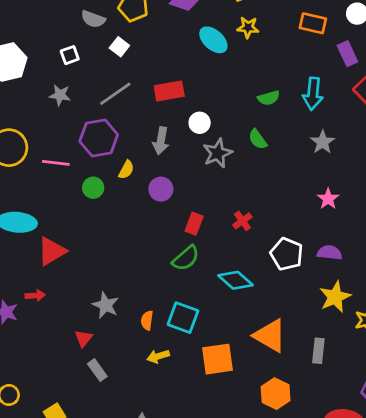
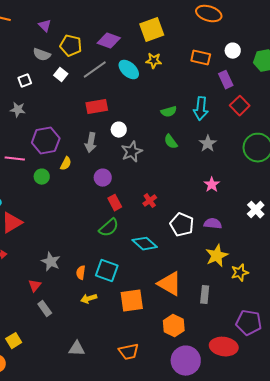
gray line: (115, 94) -> (95, 70), moved
green semicircle: (258, 139) -> (171, 142), moved
purple circle: (161, 189) -> (103, 178), moved
red rectangle: (194, 224) -> (115, 203), turned -49

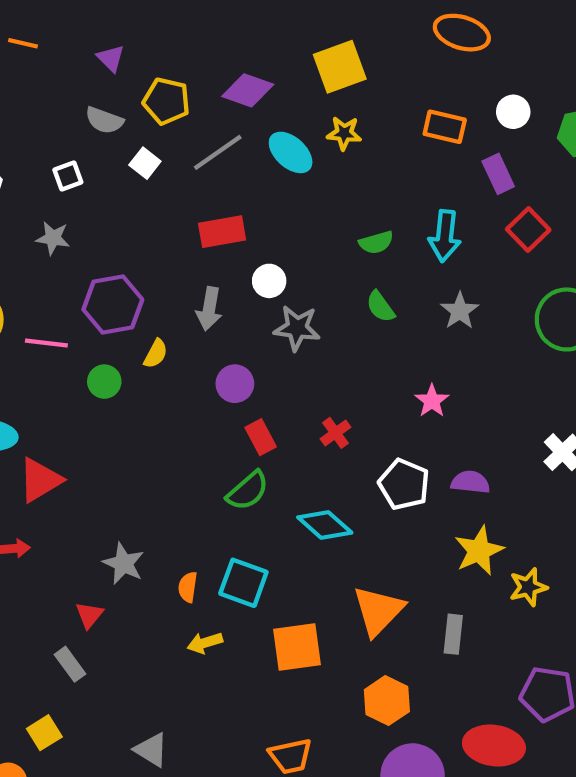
gray star: (132, 152) -> (297, 328), turned 30
pink star: (212, 185) -> (432, 401), moved
orange triangle: (170, 284) -> (378, 611), turned 44
gray rectangle: (45, 309) -> (70, 664), moved
gray triangle: (77, 349) -> (151, 750), moved, turned 30

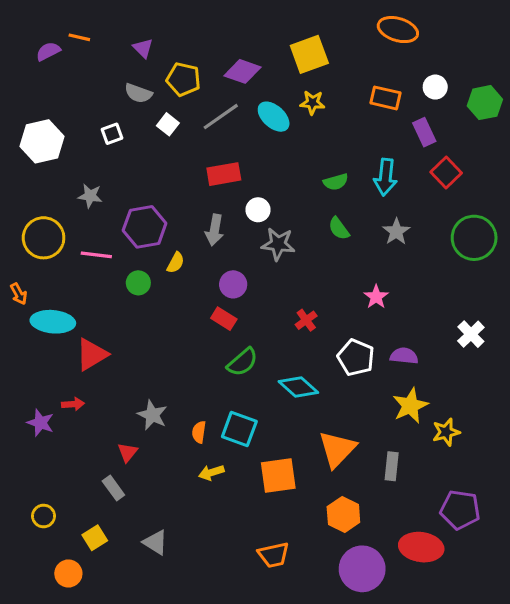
gray star: (53, 238) -> (90, 196), moved
red rectangle: (261, 437) -> (224, 319), moved, turned -30
gray triangle: (151, 750) -> (155, 542), moved

